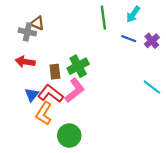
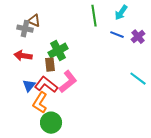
green cross: (78, 66) -> (58, 51), moved
green circle: (69, 136) -> (51, 123), moved

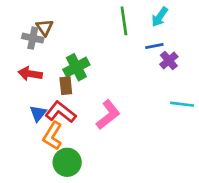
brown triangle: (34, 21) -> (45, 28), turned 32
blue line: (117, 35) -> (154, 46), turned -32
purple cross: (138, 37) -> (169, 61), moved
cyan line: (138, 79) -> (182, 104), turned -30
pink L-shape: (68, 82) -> (108, 115), moved

